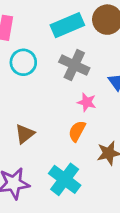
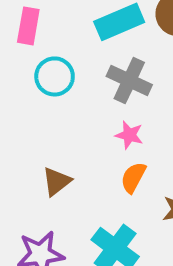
pink star: (87, 102) -> (129, 135), moved

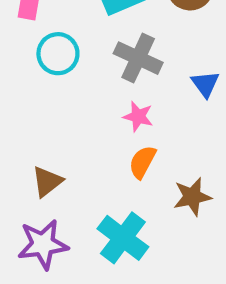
brown triangle: (57, 182) -> (47, 181), moved

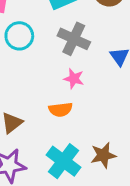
orange semicircle: (142, 162) -> (61, 110), moved, turned -125
brown star: (192, 197) -> (103, 155), moved

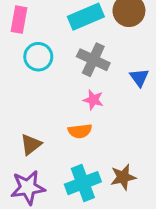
cyan cross: (63, 161) -> (83, 183), turned 32

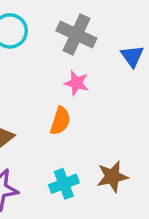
orange semicircle: (80, 131) -> (60, 121), turned -65
cyan cross: (83, 183) -> (64, 184), size x0.7

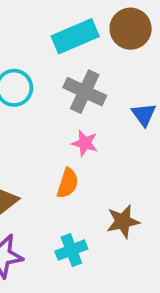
brown star: (112, 177) -> (123, 221), moved

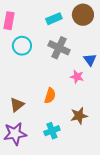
cyan rectangle: (75, 36) -> (54, 19), size x0.7
pink star: (85, 143) -> (77, 77), moved

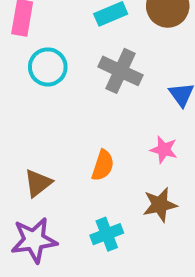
pink star: (77, 77) -> (164, 150), moved

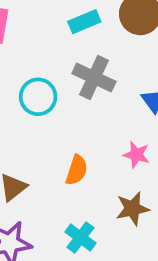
cyan circle: (48, 67) -> (38, 97), moved
cyan cross: (107, 234) -> (80, 238), turned -32

